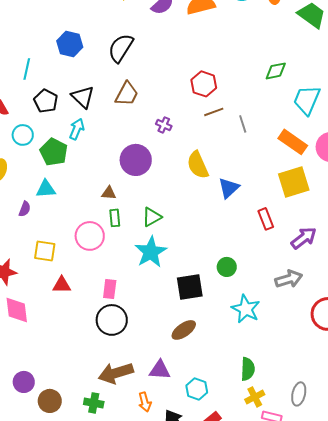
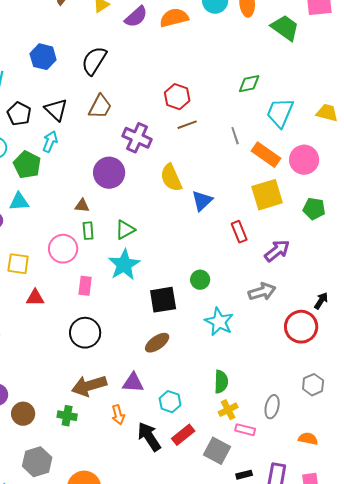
gray line: (243, 124) -> (235, 136), moved
purple cross: (164, 125) -> (137, 138), size x1.8
pink rectangle: (110, 289) -> (85, 286), moved

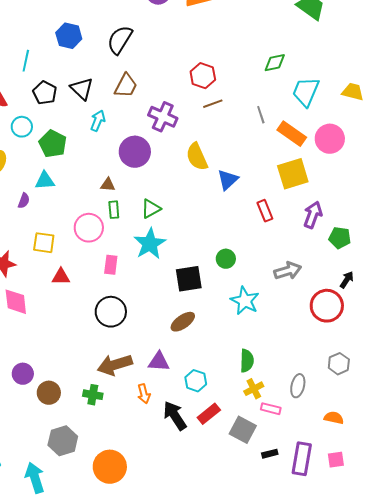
cyan arrow: (50, 142) -> (98, 121), moved
green pentagon: (314, 209) -> (340, 238), moved
purple arrow: (277, 251) -> (313, 215), moved, turned -32

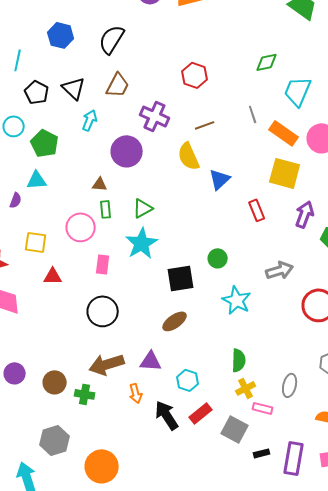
brown line: (213, 104) -> (205, 125), moved
yellow square: (293, 174) -> (285, 173), turned 32
brown circle: (49, 393) -> (55, 382), moved

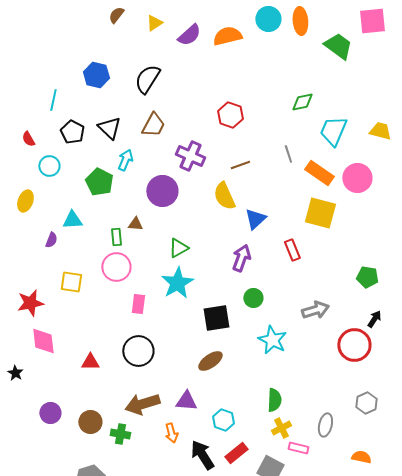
green pentagon: (45, 143) -> (99, 182), moved
green rectangle: (106, 209) -> (116, 237), moved
purple arrow: (305, 214) -> (241, 258), moved
red triangle: (53, 276) -> (90, 362), moved

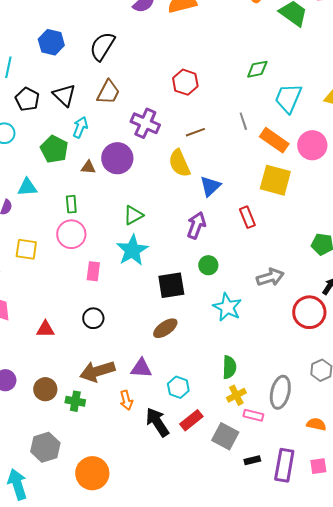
brown triangle: (135, 224) -> (88, 167), moved
black circle: (138, 351) -> (93, 318), size x0.7
gray ellipse: (325, 425) -> (280, 392), size x1.4

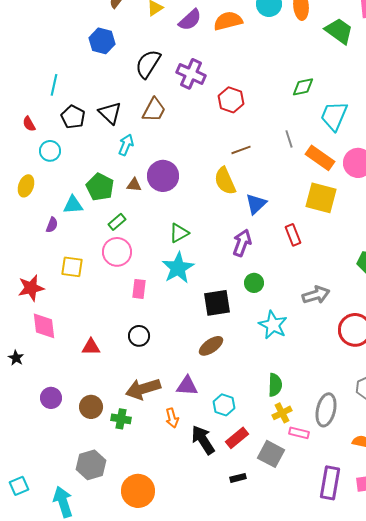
blue hexagon: (51, 42) -> (102, 41), moved
purple cross: (145, 123) -> (191, 74), moved
green pentagon: (54, 149) -> (100, 187), moved
green rectangle: (71, 204) -> (117, 222), turned 54
black rectangle: (252, 460) -> (238, 478), moved

